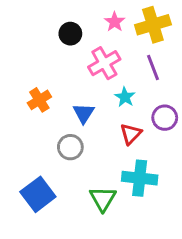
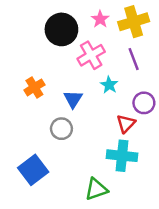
black circle: (70, 34) -> (61, 29), size x1.6
red triangle: (131, 134) -> (126, 124), moved
green triangle: (103, 199) -> (96, 189), moved, turned 40

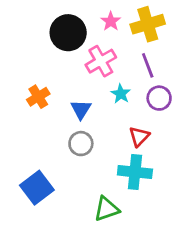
purple circle: (144, 103) -> (159, 98), moved
gray circle: (61, 129) -> (81, 144), moved

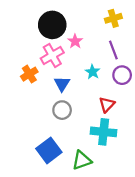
pink star: (111, 21) -> (75, 41), moved
yellow cross: (148, 24) -> (113, 18), size x0.7
pink cross: (101, 61) -> (52, 55), moved
blue square: (37, 188) -> (49, 150), moved

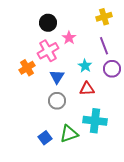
black circle: (52, 25) -> (48, 23), size x0.7
red triangle: (107, 105) -> (87, 89), moved, turned 42
blue square: (49, 150) -> (45, 138), size x0.6
green triangle: (82, 160) -> (69, 134), moved

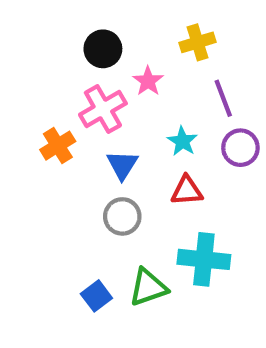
yellow cross: (104, 17) -> (197, 42), moved

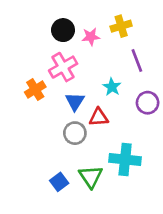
pink star: (148, 81) -> (91, 37), moved, turned 30
purple circle: (240, 148) -> (148, 103), moved
red triangle: (187, 191) -> (99, 117), moved
green triangle: (148, 287) -> (91, 177), turned -45

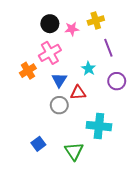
green triangle: (91, 177) -> (74, 151), moved
blue square: (59, 182) -> (38, 144), moved

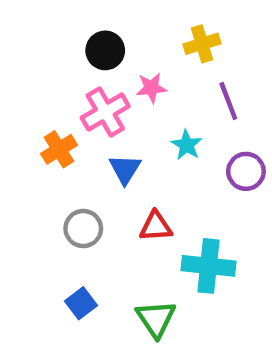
pink star: (72, 29) -> (151, 88), moved
red triangle: (78, 93) -> (156, 226), moved
gray circle: (59, 105) -> (83, 229), moved

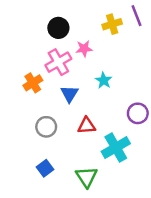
purple line: (228, 101) -> (137, 16), moved
purple circle: (246, 171) -> (138, 113), moved
cyan cross: (209, 266) -> (116, 148), turned -36

